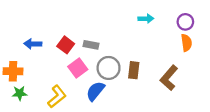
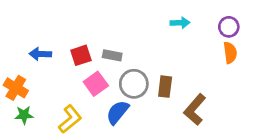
red square: (66, 45) -> (81, 55), turned 35
orange cross: (13, 71) -> (16, 88), turned 30
brown L-shape: (169, 78) -> (195, 110), moved

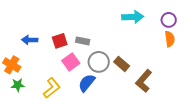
cyan arrow: (180, 23) -> (133, 17), size x1.5
brown rectangle: (165, 87) -> (122, 64), turned -56

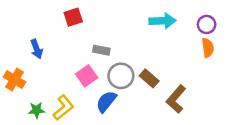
blue arrow: (30, 40) -> (37, 49), turned -112
red square: (60, 41) -> (73, 17), moved
green star: (18, 85) -> (37, 110), moved

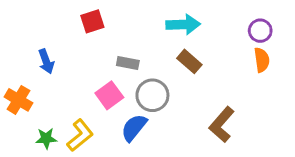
cyan arrow: (163, 21) -> (183, 24), moved
brown rectangle: (149, 78) -> (189, 61), moved

